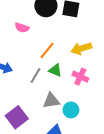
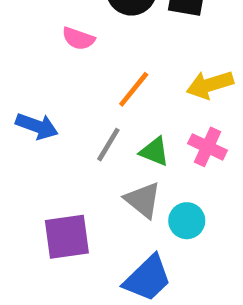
green triangle: (55, 70) -> (154, 152), moved
gray triangle: (51, 101) -> (143, 200), turned 48
purple square: (17, 117) -> (67, 237), turned 30

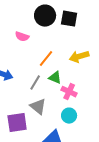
pink cross: (207, 147) -> (69, 92), moved
green triangle: (154, 152) -> (55, 78), moved
gray triangle: (143, 200) -> (38, 107), moved

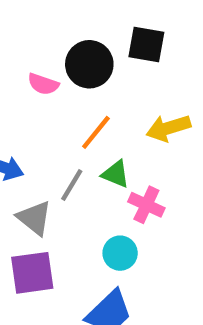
black circle: (45, 16) -> (89, 64), moved
gray triangle: (38, 107) -> (34, 218), moved
cyan circle: (69, 116) -> (120, 253), moved

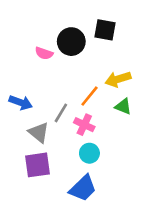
orange line: (96, 132) -> (89, 96), moved
green triangle: (116, 174) -> (123, 106), moved
pink cross: (146, 205) -> (84, 125), moved

